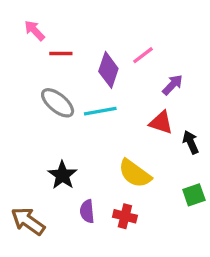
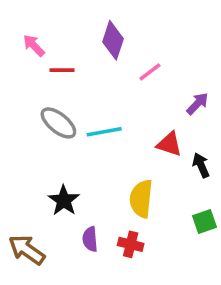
purple diamond: (108, 70) -> (113, 40), moved
purple arrow: (173, 85) -> (197, 104), moved
yellow semicircle: (135, 173) -> (141, 199), turned 60

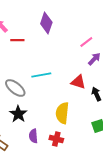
pink line: (150, 72) -> (86, 42), moved
gray ellipse: (58, 123) -> (15, 88), moved

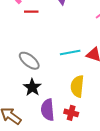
cyan line: (41, 75) -> (70, 52), moved
purple semicircle: (33, 136) -> (48, 110), size x1.5

